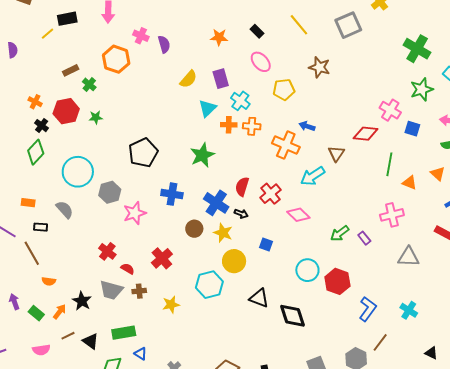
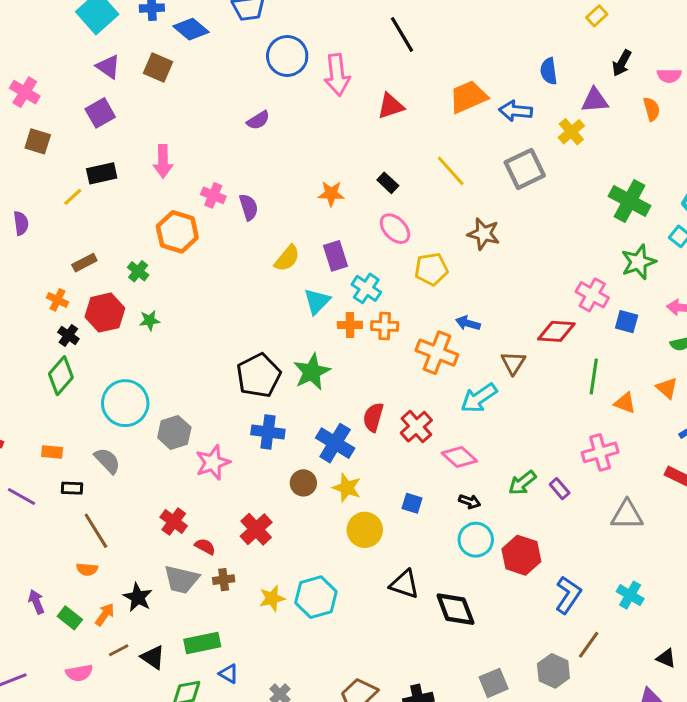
brown rectangle: (71, 70) -> (84, 263), moved
black pentagon: (143, 153) -> (259, 375), moved
black arrow: (241, 214) -> (470, 501), moved
brown line: (32, 253) -> (96, 531), moved
cyan hexagon: (209, 285) -> (316, 597), moved

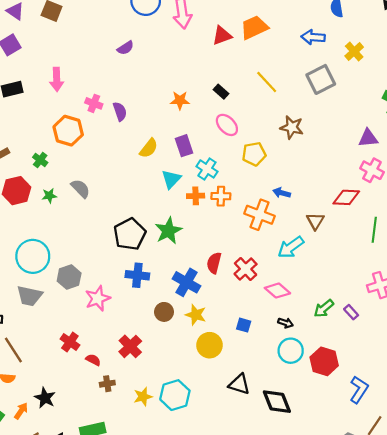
orange trapezoid: (468, 97) -> (254, 27), moved
purple triangle: (595, 100) -> (368, 138), moved
gray semicircle: (107, 461) -> (80, 189), moved
gray trapezoid: (181, 579) -> (30, 296), moved

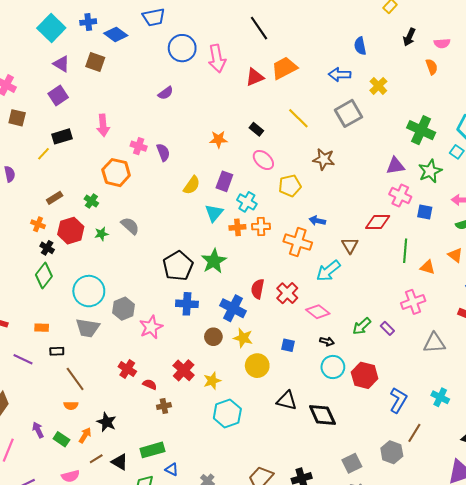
purple rectangle: (184, 146) -> (224, 181), turned 42
yellow star: (143, 397) -> (212, 381), moved

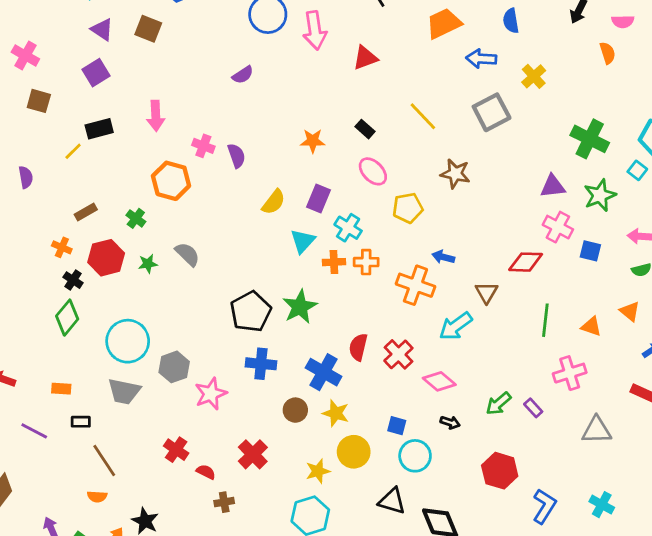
orange trapezoid: (284, 68) -> (444, 23), moved
green line: (405, 251) -> (545, 320), moved
cyan circle: (333, 367) -> (415, 456), moved
yellow star: (212, 381) -> (318, 471), moved

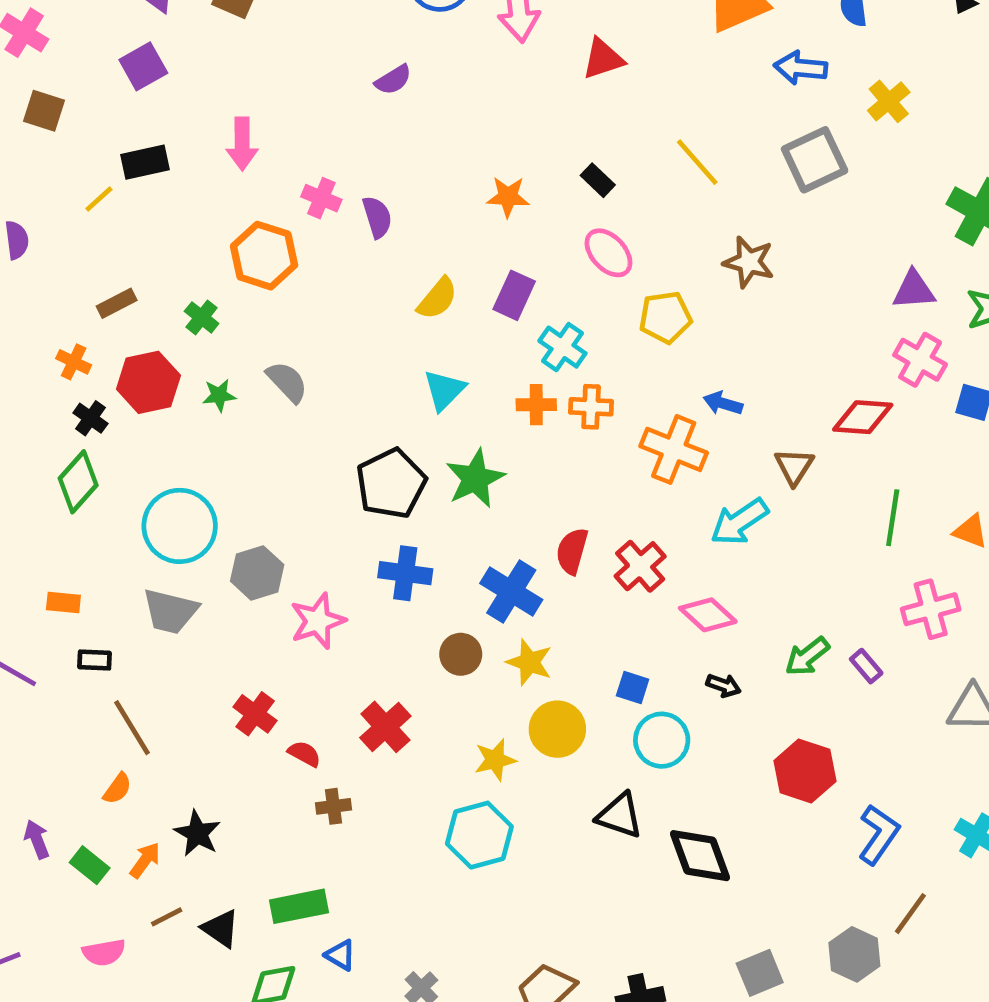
cyan triangle: (303, 241) -> (444, 390), moved
orange semicircle: (97, 497) -> (117, 789), turned -60

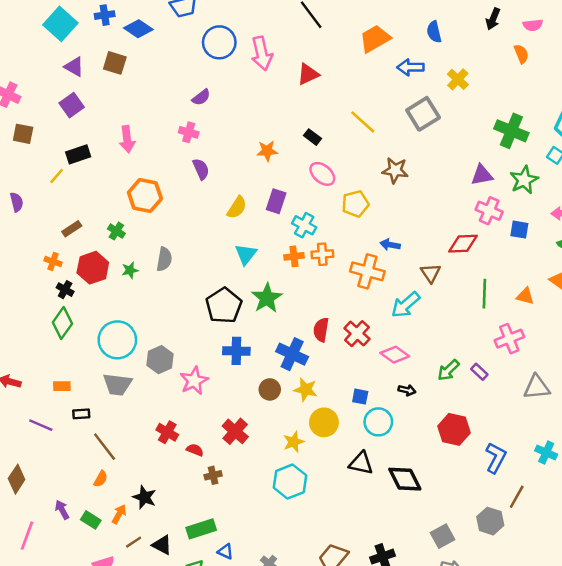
pink cross: (321, 198) -> (189, 132), moved
gray semicircle: (287, 382) -> (164, 259), turned 60

